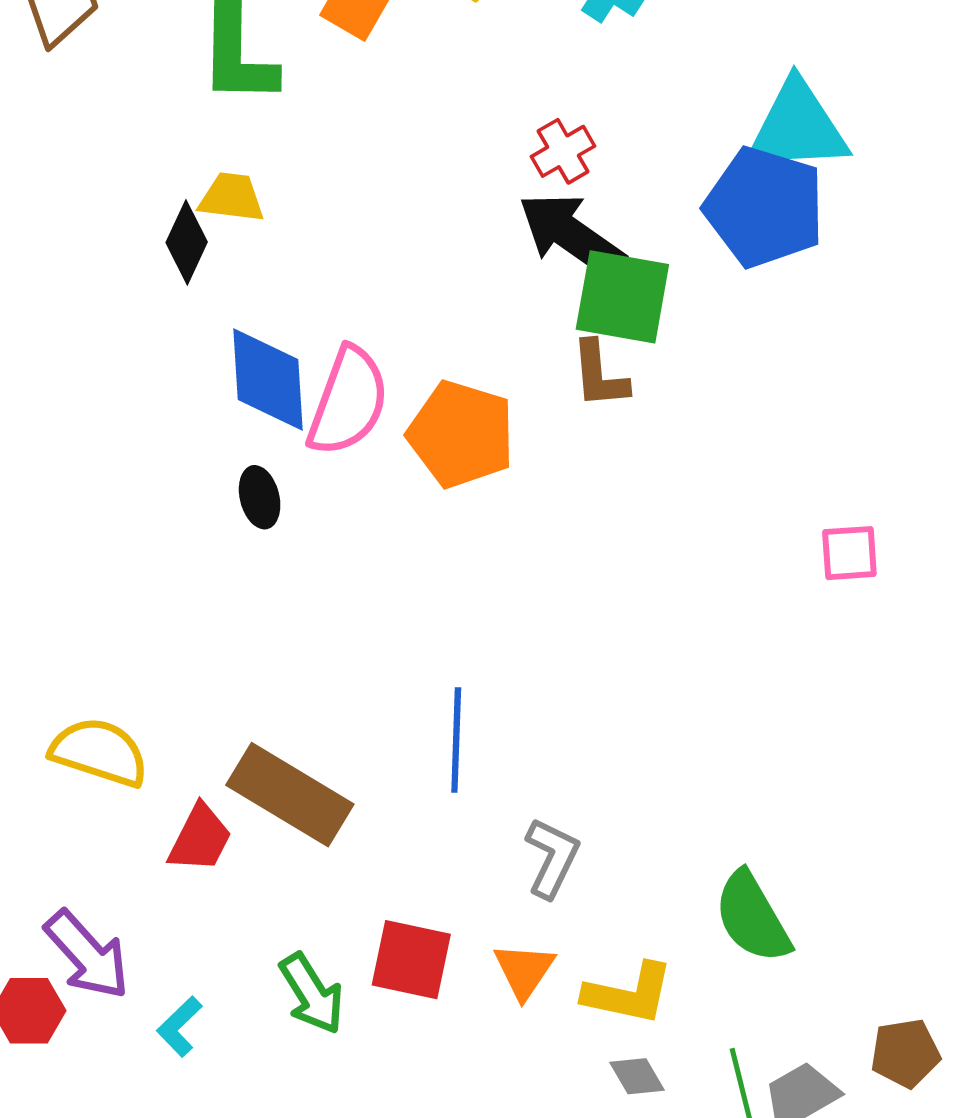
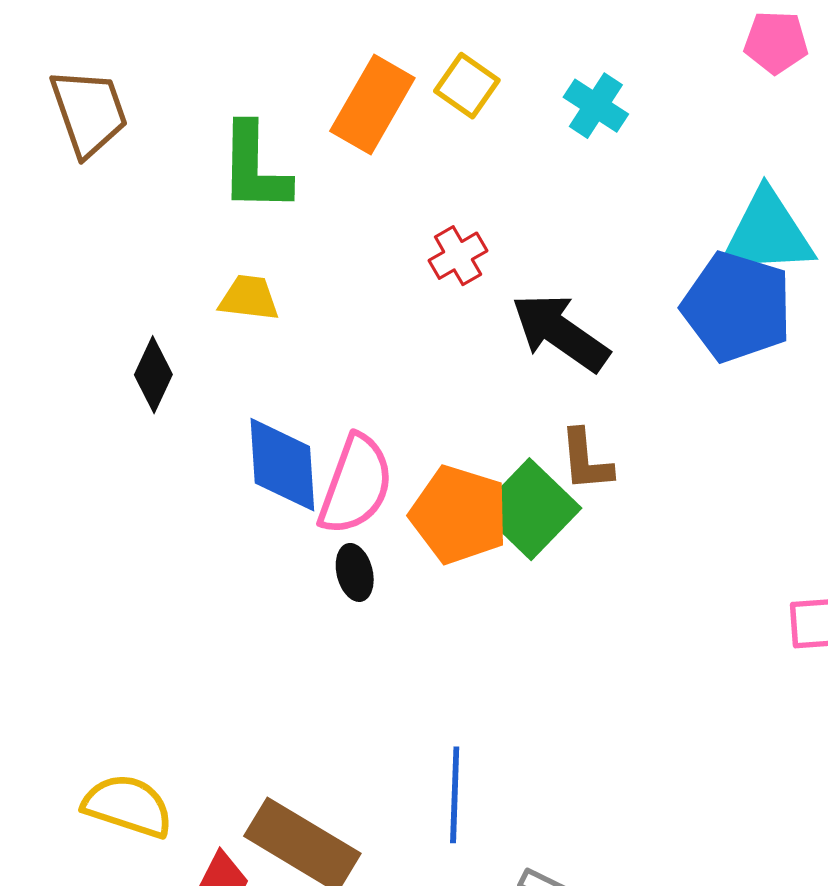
red cross: (563, 151) -> (458, 256), moved
black diamond: (187, 242) -> (153, 375), moved
green square: (622, 297) -> (530, 509), moved, turned 34
black ellipse: (260, 497) -> (355, 572), moved

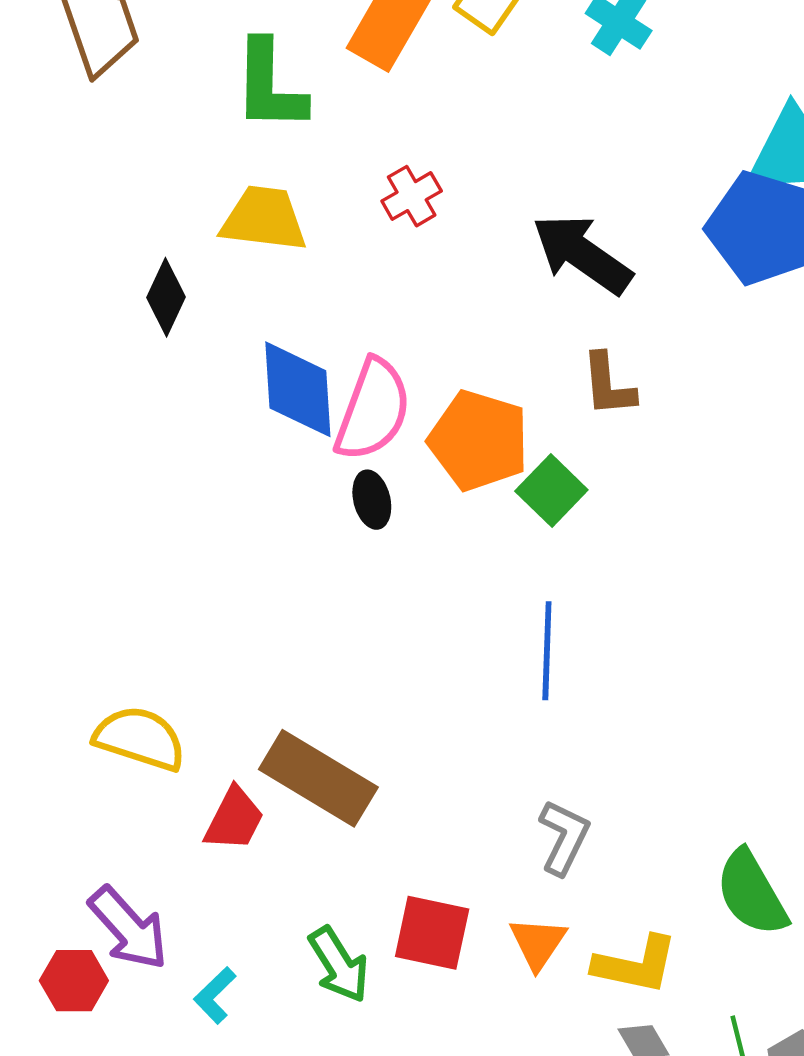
red cross: (458, 256) -> (412, 196), moved
yellow trapezoid: (249, 298) -> (264, 219), size x1.4
green square: (530, 509) -> (551, 491), moved, size x0.7
blue line: (455, 795) -> (547, 651), moved

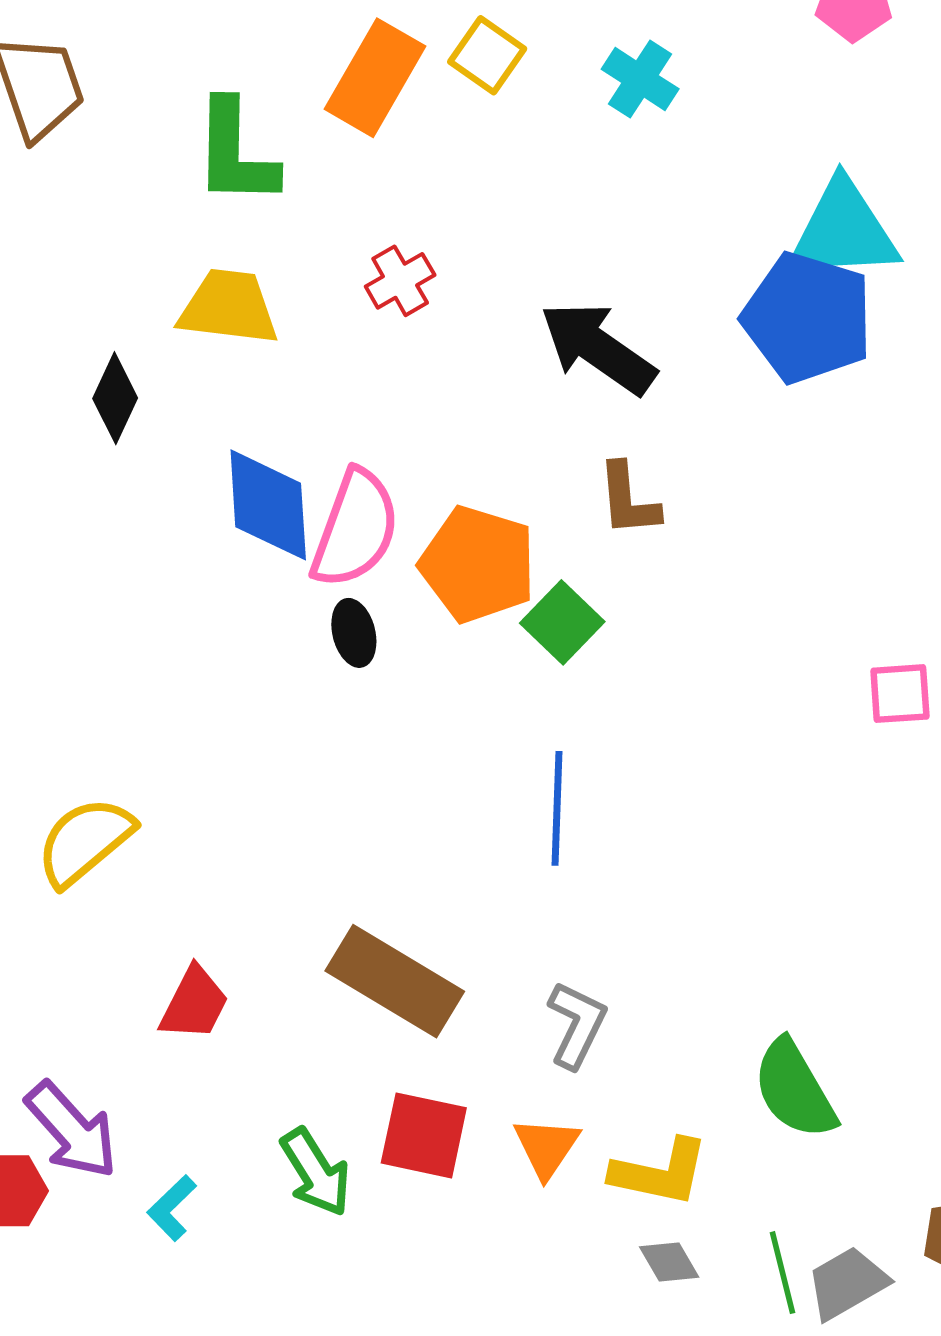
yellow semicircle: (140, 738) -> (85, 841), moved, turned -58
brown rectangle: (318, 778) -> (395, 981), moved

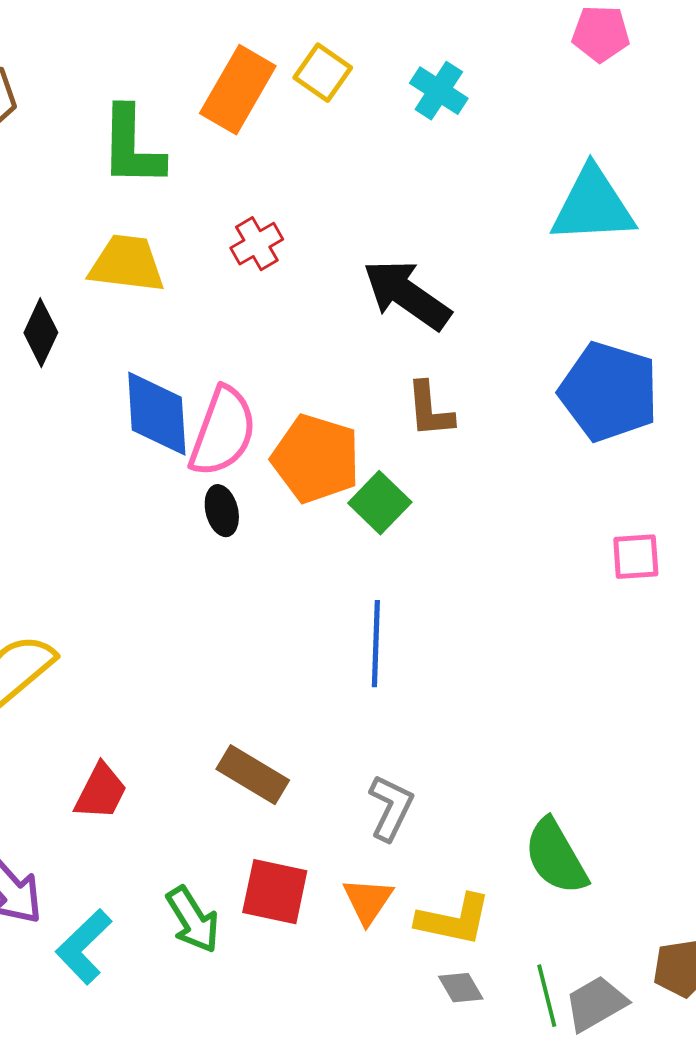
blue pentagon: (808, 318) -> (609, 392), moved
brown rectangle: (395, 981) -> (253, 775), size x0.7
cyan L-shape: (172, 1208) -> (84, 947), size x1.5

